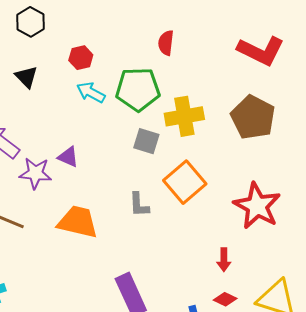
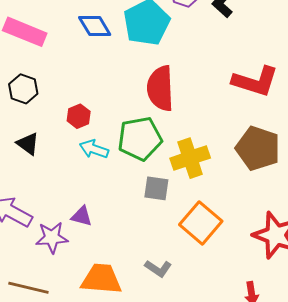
red semicircle: (166, 43) -> (160, 88), size x1.8
gray L-shape: (139, 205) -> (158, 268), moved, turned -44

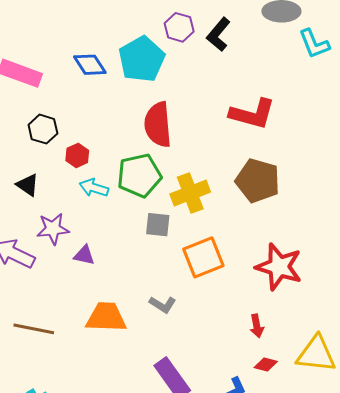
black hexagon: (23, 89) -> (43, 129), moved
orange square: (201, 223) -> (203, 257), turned 30
purple star: (52, 238) -> (53, 229), moved

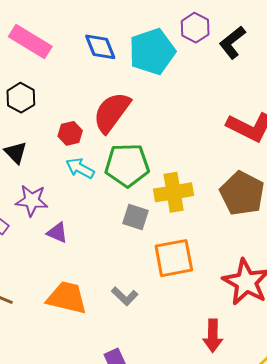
red semicircle: (158, 124) -> (112, 112), moved, turned 30
black hexagon: (43, 129) -> (21, 98), moved
red arrow: (257, 326) -> (213, 336), size x1.4

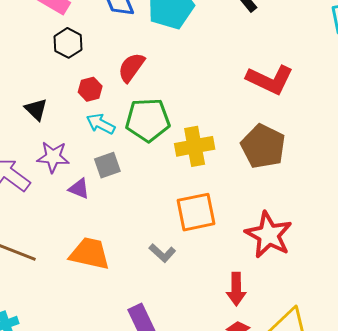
black hexagon: (21, 98) -> (68, 43), moved
red semicircle: (112, 112) -> (131, 67), size x0.7
gray square: (135, 217) -> (107, 165), moved, turned -36
gray L-shape: (125, 296) -> (162, 253), moved

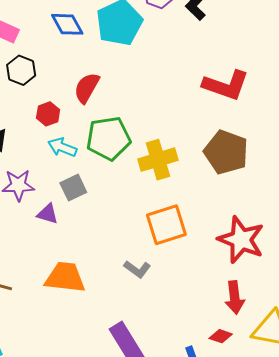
red arrow: (236, 289) -> (235, 297), moved

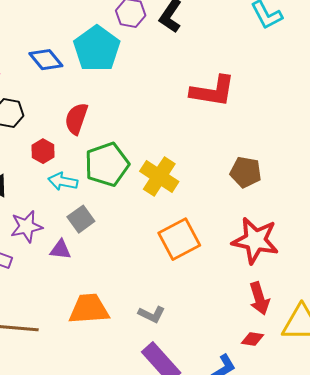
brown pentagon: (226, 152) -> (246, 172), moved, size x0.7
yellow cross: (158, 160) -> (159, 176), turned -30
gray L-shape: (137, 269) -> (152, 314), moved

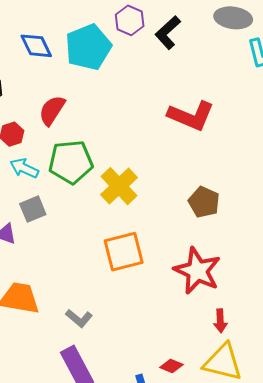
red arrow: (259, 298) -> (220, 321), moved, size x0.7

